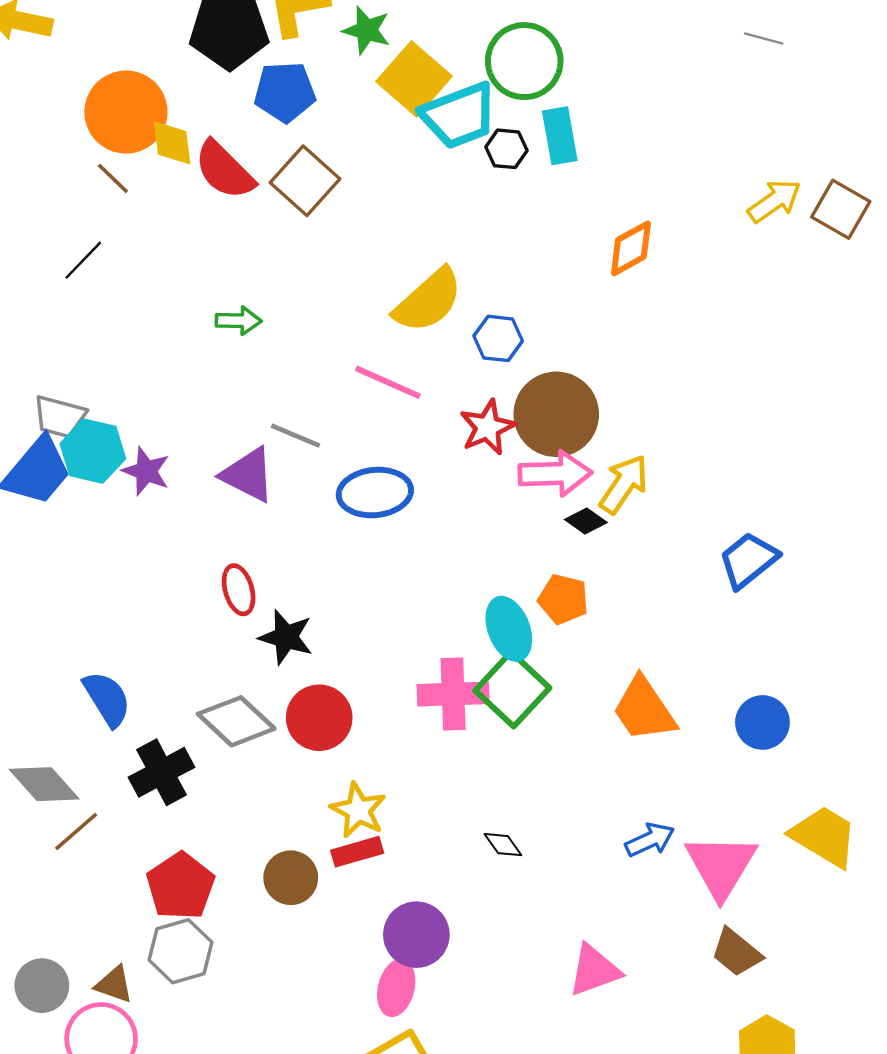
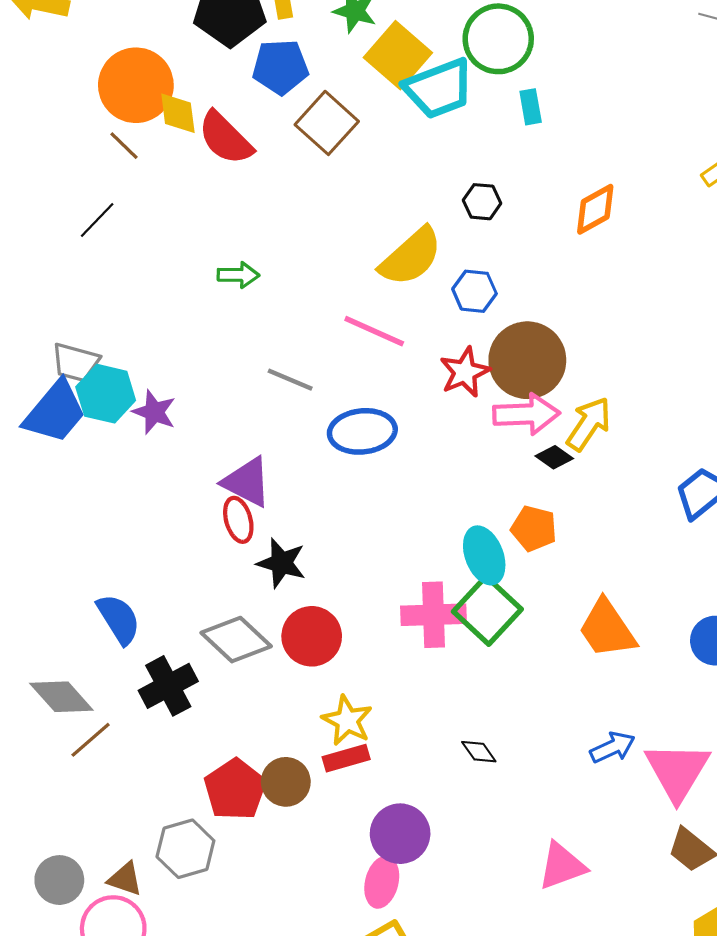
cyan rectangle: (560, 136) -> (531, 107), size x0.7
black hexagon: (506, 149) -> (482, 202), moved
brown square: (305, 181) -> (327, 123), moved
purple triangle: (248, 475) -> (247, 482), moved
red pentagon: (180, 886) -> (235, 789), moved

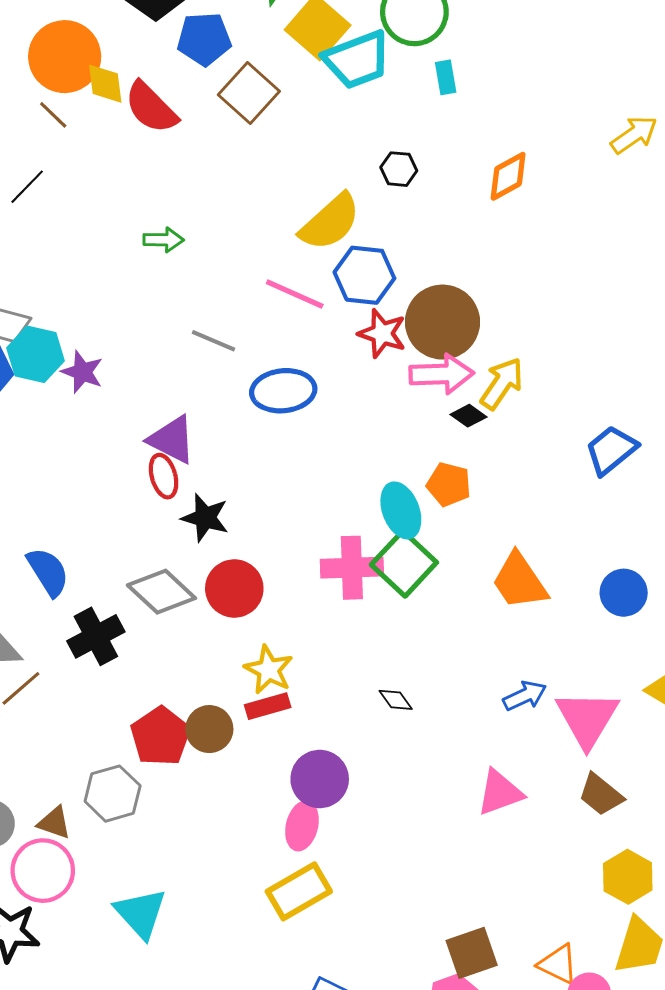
blue hexagon: (474, 291) -> (364, 275), moved, size x1.4
red star: (465, 372) -> (382, 333), turned -30
pink triangle: (562, 866) -> (500, 793), moved

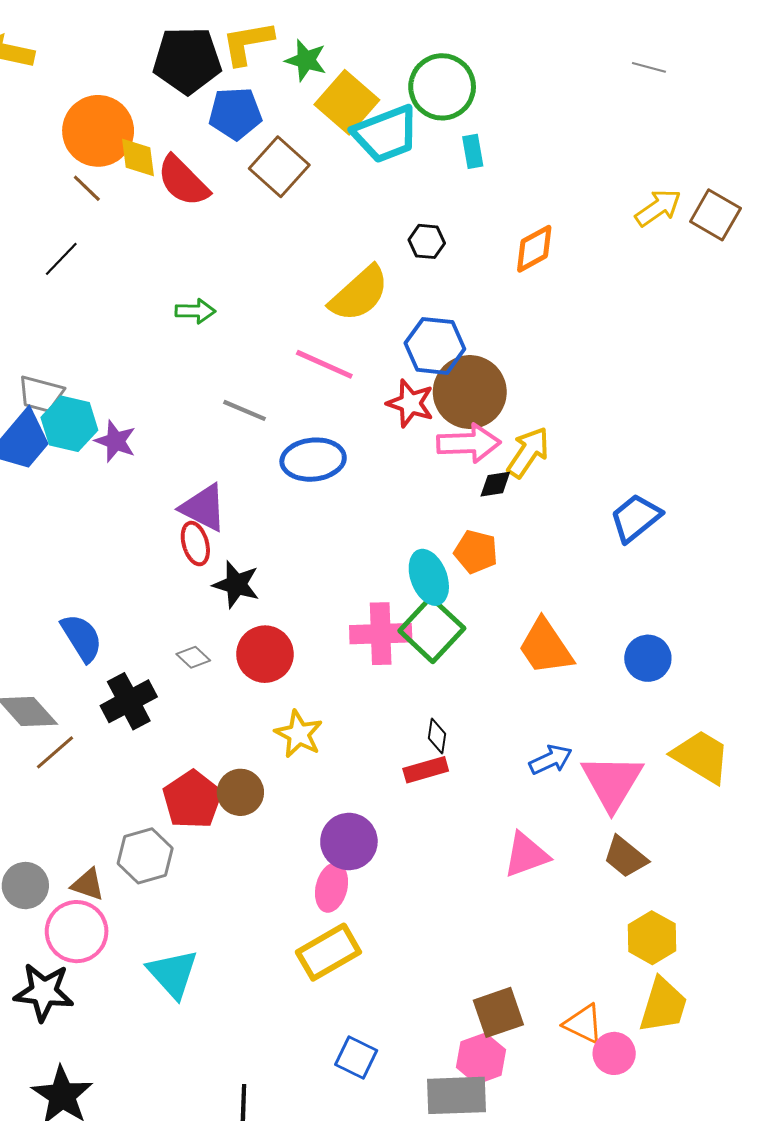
blue hexagon: (364, 275) -> (435, 346), moved
black diamond: (469, 416) -> (495, 484), turned -44
gray diamond: (161, 592) -> (193, 657), size x0.5
black diamond: (396, 700) -> (437, 736), moved, turned 44
red rectangle: (268, 706) -> (426, 770), moved

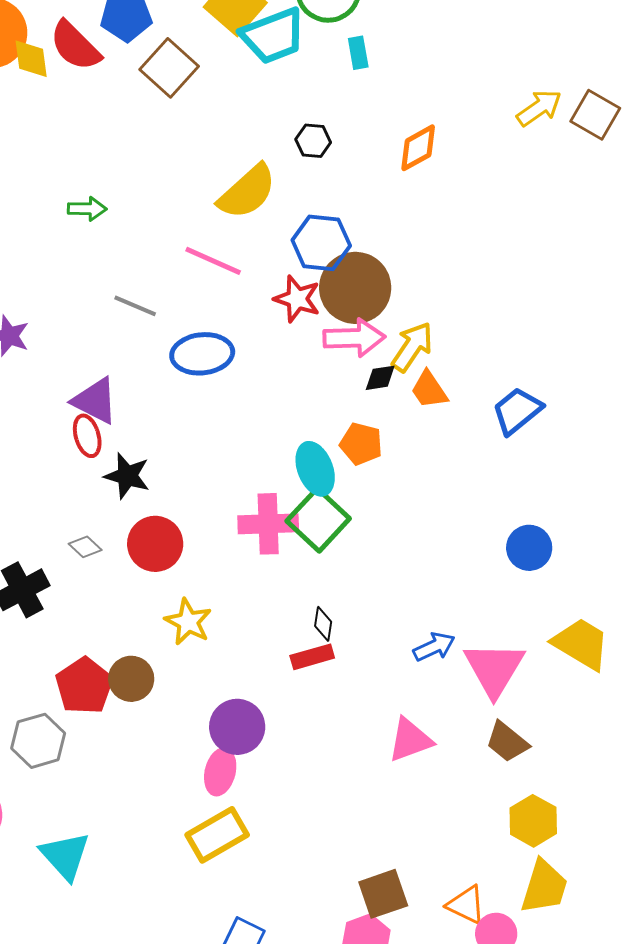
red semicircle: (183, 181) -> (75, 46), moved
orange trapezoid: (546, 647) -> (429, 390), moved, size x0.7

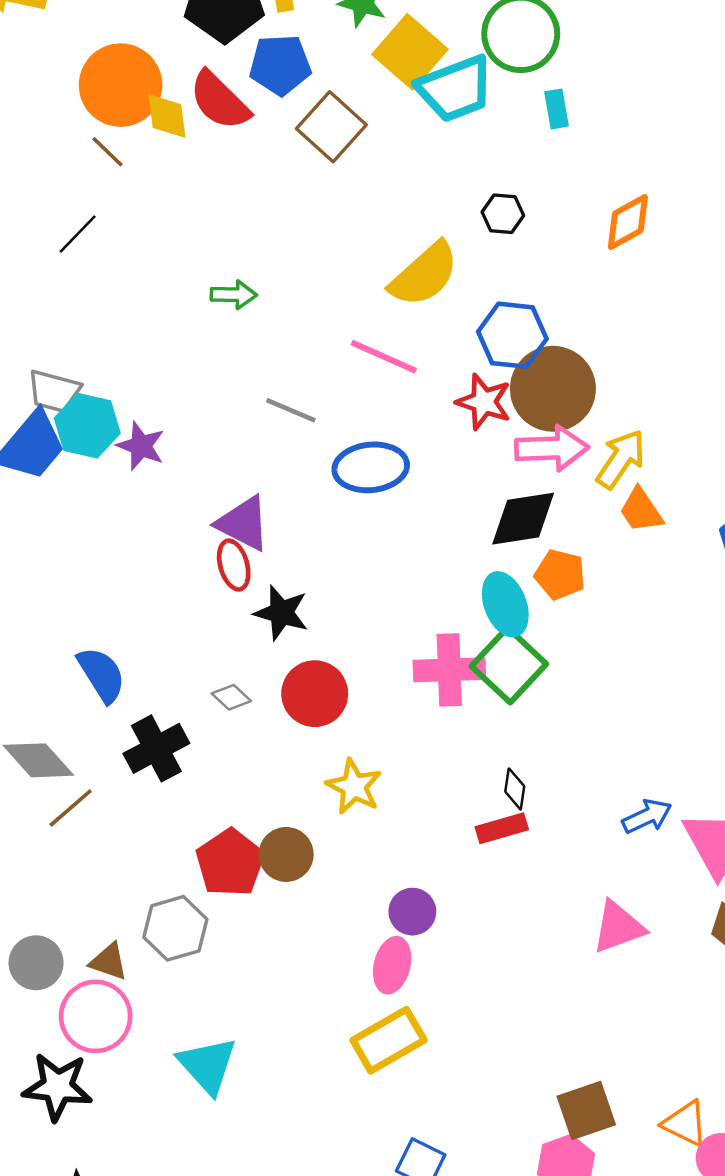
black diamond: (380, 378) -> (523, 519), moved, size x1.8
purple circle: (237, 727) -> (412, 912), size x0.7

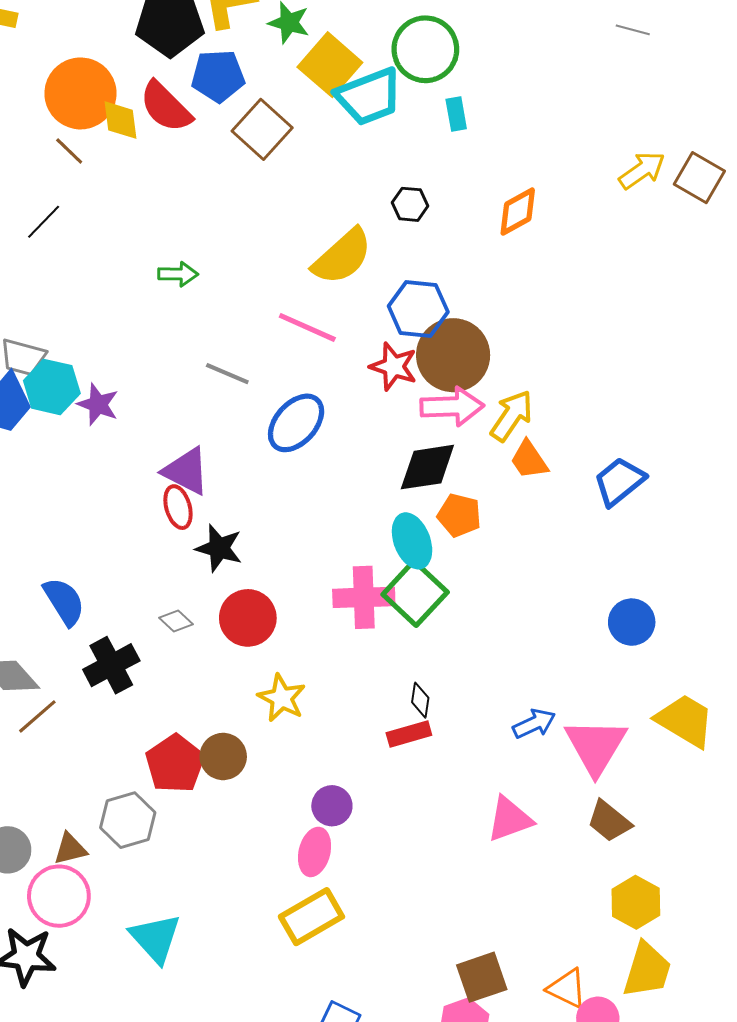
blue ellipse: (371, 467) -> (296, 423), turned -42
brown triangle: (109, 962) -> (70, 849), turned -33

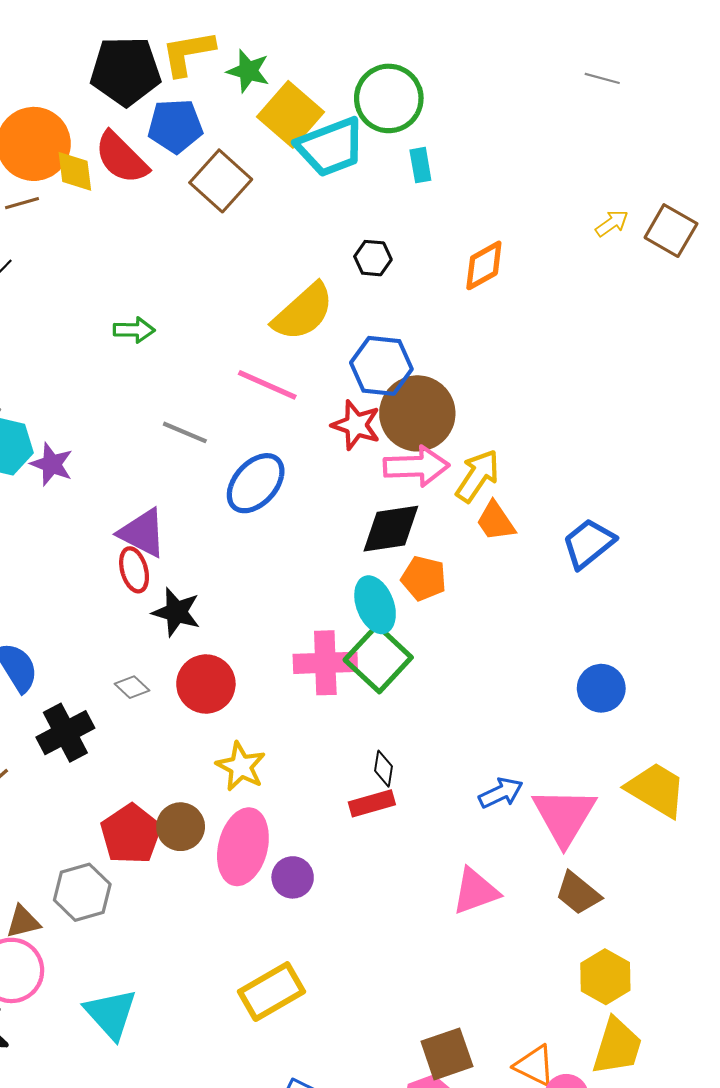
brown line: (69, 151) -> (22, 203), turned -60
yellow arrow: (642, 170) -> (612, 223), size x0.7
pink ellipse: (315, 852) -> (243, 847), moved, size x1.5

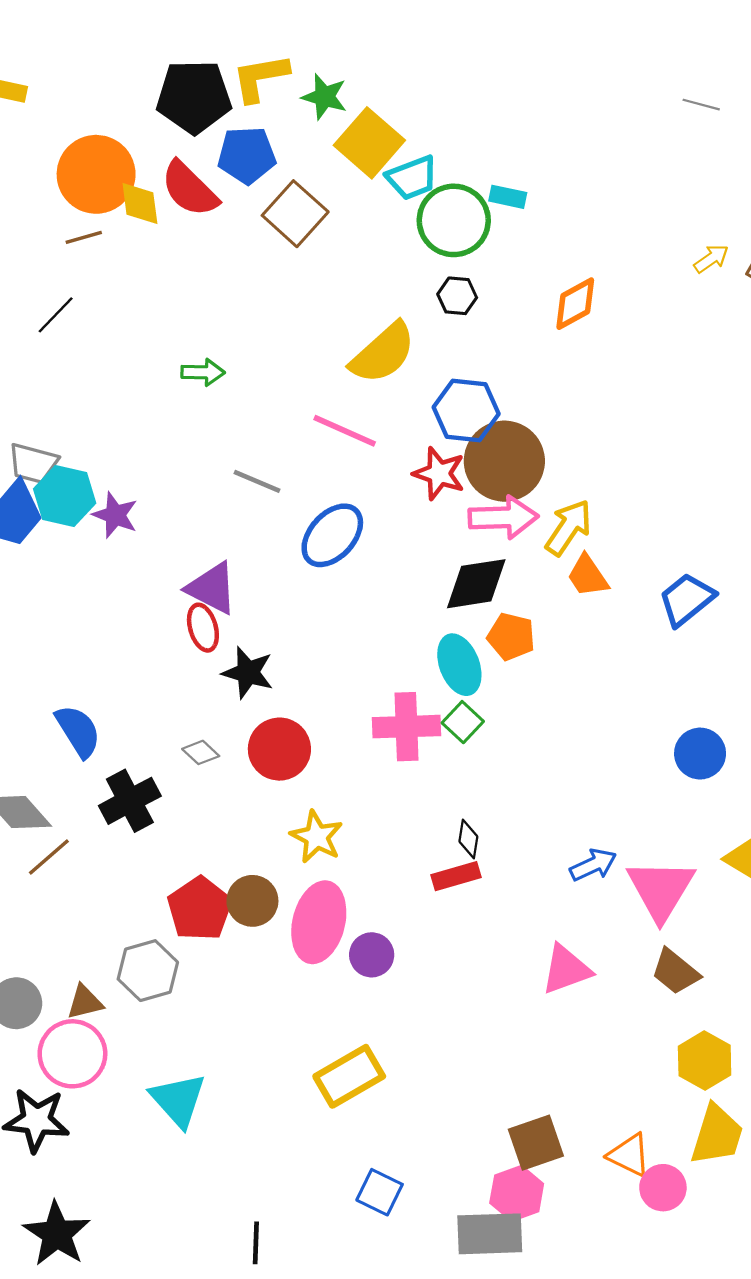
green circle: (389, 98) -> (454, 220), moved
cyan trapezoid: (331, 147) -> (412, 178), size x0.7
cyan rectangle: (420, 165) -> (508, 197), turned -68
green square: (378, 659) -> (463, 722), size x0.6

